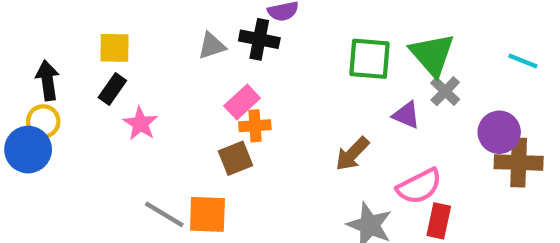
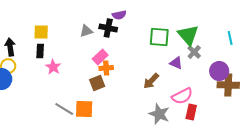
cyan line: (523, 61) -> (230, 38), turned 56
black rectangle: (112, 89) -> (40, 51), turned -32

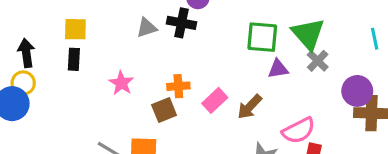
pink rectangle: (100, 57) -> (215, 100), moved
purple triangle: (176, 63) -> (278, 69), moved, turned -32
pink star: (53, 67) -> (121, 83), moved

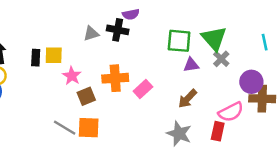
yellow square: (75, 29) -> (54, 55), moved
orange cross: (178, 86) -> (115, 78), size x1.5
brown arrow: (250, 107) -> (188, 99), moved
brown square: (164, 110) -> (86, 96), moved
pink semicircle: (299, 131) -> (231, 112), moved

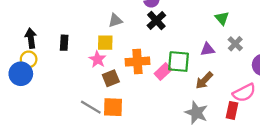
black cross: (118, 30) -> (156, 20), moved, turned 36
green triangle: (214, 38) -> (222, 18), moved, size x0.6
green square: (179, 41) -> (179, 62), moved
yellow square: (54, 55) -> (105, 43), moved

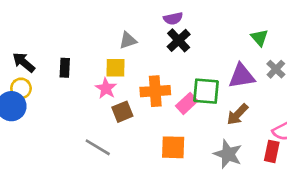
black arrow: (31, 38) -> (24, 62), turned -42
purple triangle: (207, 49) -> (242, 76), size x1.5
orange square: (113, 107) -> (173, 147), moved

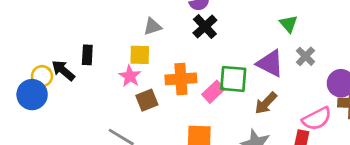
black arrow: (24, 62) -> (63, 70), moved
purple triangle: (242, 76) -> (270, 63), turned 36

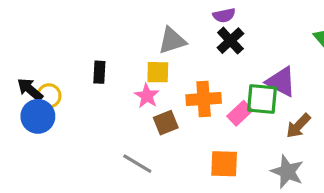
gray triangle: (152, 27) -> (172, 41), size x1.4
purple triangle: (270, 63) -> (281, 82), moved
black arrow: (63, 70) -> (30, 90), moved

